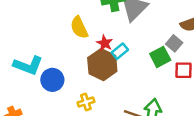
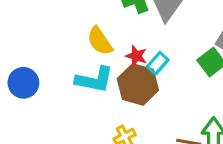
cyan L-shape: (28, 65) -> (94, 80), moved
blue circle: (52, 80) -> (23, 83), moved

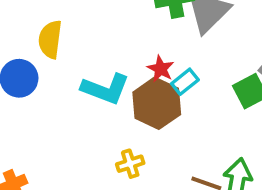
yellow semicircle: (100, 41) -> (50, 39), moved, turned 32

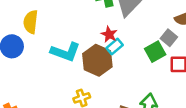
red star: (161, 69) -> (109, 34), moved

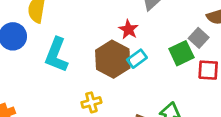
cyan rectangle: (115, 47) -> (137, 59), moved
cyan L-shape: (65, 52) -> (56, 55), moved, turned 88

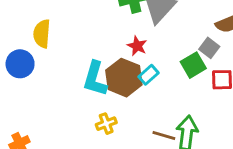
cyan L-shape: (56, 55) -> (95, 79), moved

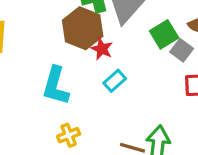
green square: (193, 65) -> (164, 34), moved
brown hexagon: (124, 78) -> (83, 28), moved

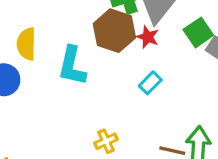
red star: (102, 49) -> (148, 37), moved
cyan L-shape: (56, 86) -> (72, 66), moved

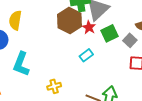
green square: (198, 32) -> (109, 33), moved
cyan L-shape: (72, 66) -> (21, 64), moved

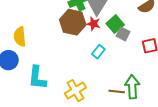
gray square: (130, 40) -> (123, 34), moved
yellow cross: (54, 86) -> (75, 91), size x1.5

